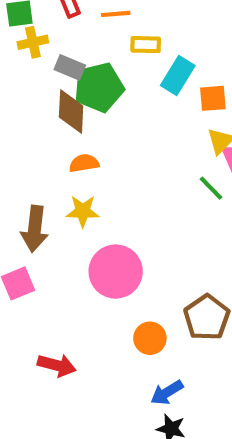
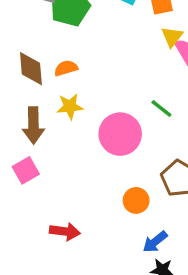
brown diamond: (71, 111) -> (31, 69), moved
green line: (211, 188) -> (161, 108), moved
pink circle: (116, 272) -> (120, 134), moved

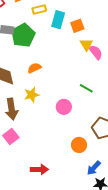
orange semicircle: (66, 68) -> (34, 68), moved
pink circle: (120, 134) -> (64, 107), size x0.6

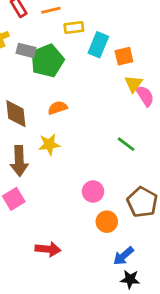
pink circle: (64, 107) -> (93, 191), moved

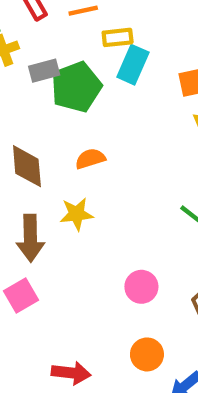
cyan rectangle: (98, 45) -> (133, 65), moved
gray rectangle: (26, 50) -> (44, 71), turned -30
orange circle: (107, 222) -> (147, 354), moved

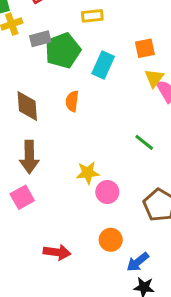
cyan rectangle: (133, 65) -> (103, 65), moved
orange semicircle: (90, 159) -> (72, 101), turned -66
yellow star: (77, 214) -> (88, 173), moved

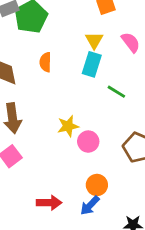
cyan rectangle: (103, 65) -> (92, 64), moved
yellow triangle: (154, 78) -> (94, 40), moved
blue arrow: (138, 262) -> (90, 205), moved

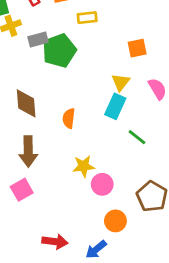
orange semicircle: (45, 62) -> (69, 118), moved
orange circle: (97, 185) -> (115, 221), moved

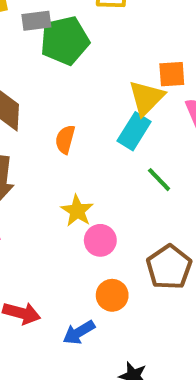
orange square: (137, 48) -> (172, 74), moved
yellow triangle: (121, 82) -> (146, 98), size x1.4
yellow star: (84, 166) -> (77, 211), turned 30

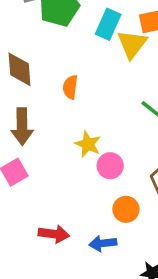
cyan rectangle: (134, 131) -> (108, 24), moved
blue arrow: (79, 332) -> (103, 243), turned 32

